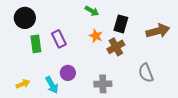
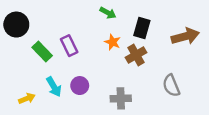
black circle: (25, 18) -> (16, 25), moved
green rectangle: (36, 44) -> (42, 52), turned -36
cyan arrow: (52, 85) -> (54, 87), moved

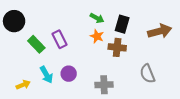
green arrow: (108, 13) -> (97, 18), moved
brown cross: (136, 55) -> (117, 47), turned 36

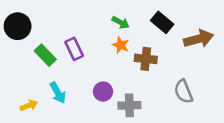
black rectangle: (122, 24) -> (162, 22), moved, turned -66
purple circle: (69, 74) -> (103, 92), moved

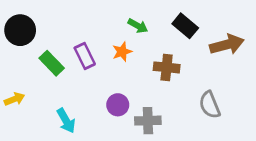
orange star: (121, 45) -> (122, 52), moved, turned 30
cyan arrow: (58, 93) -> (66, 121), moved
yellow arrow: (29, 105) -> (14, 99), moved

